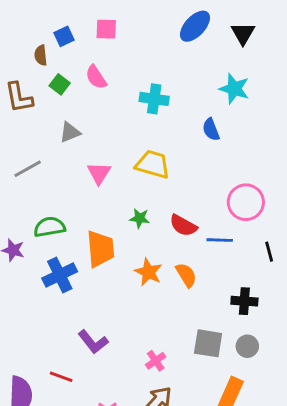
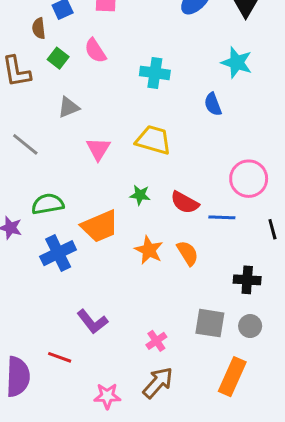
gray line: (28, 169) -> (25, 144), turned 68
orange trapezoid: (100, 249) -> (100, 226), turned 72

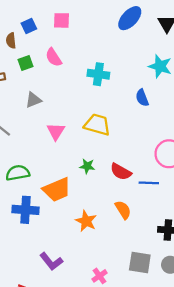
green square: (58, 58) -> (26, 63), turned 32
orange star: (149, 250) -> (86, 221), moved
blue cross: (58, 253) -> (26, 210), turned 30

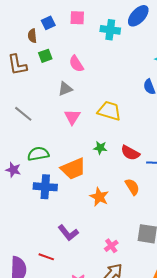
pink semicircle: (54, 57) -> (76, 64), moved
cyan cross: (98, 74) -> (110, 30), moved
gray triangle: (33, 100) -> (65, 89), moved

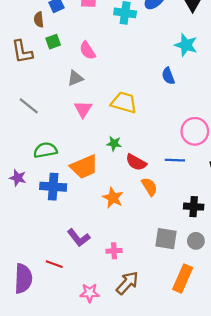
red semicircle: (130, 153) -> (136, 162), moved
purple star: (13, 170) -> (18, 178), moved
pink cross: (111, 246) -> (114, 251), moved, turned 32

